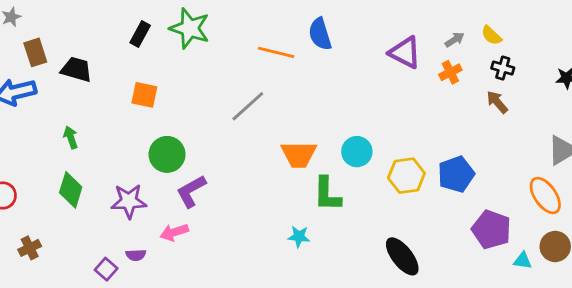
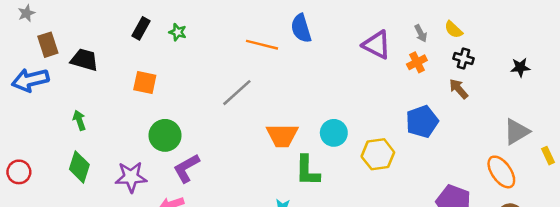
green star: (190, 28) -> (178, 32), moved, size x0.5
gray arrow: (455, 40) -> (421, 33), turned 96
blue pentagon: (456, 174) -> (422, 122), moved

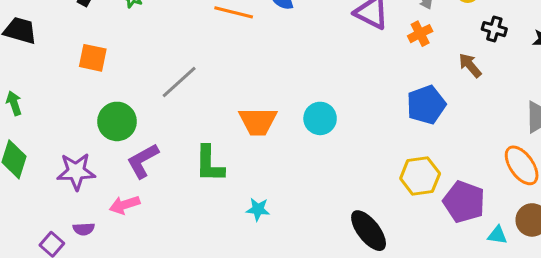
black cross: (464, 59) -> (494, 29), moved
gray line: (237, 93) -> (179, 82), moved
yellow hexagon: (378, 154) -> (420, 176), moved
green L-shape: (307, 171) -> (209, 164), moved

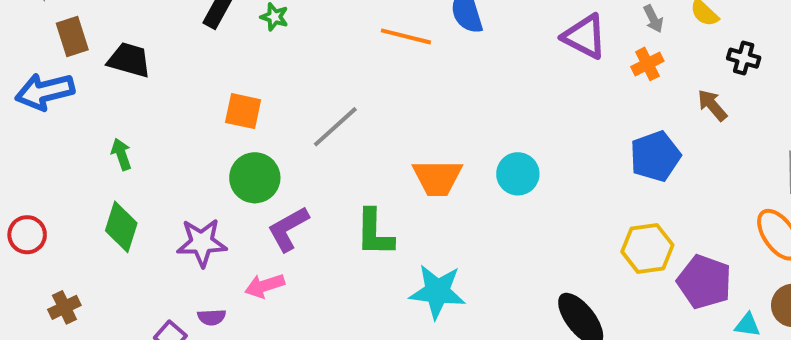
orange square: (93, 58) -> (243, 111), moved
cyan star: (258, 209) -> (437, 292), size x1.8

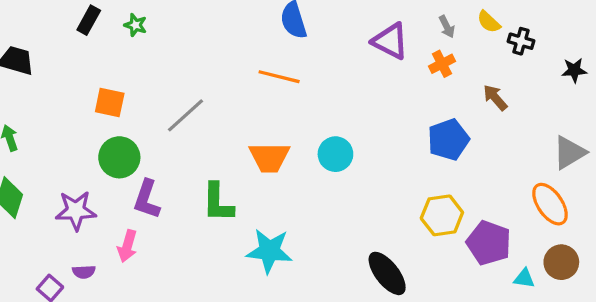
orange line: (406, 36) -> (279, 77), moved
black cross: (744, 58) -> (521, 41), moved
purple L-shape: (288, 229) -> (147, 199), turned -42
pink arrow: (265, 286) -> (127, 246), turned -56

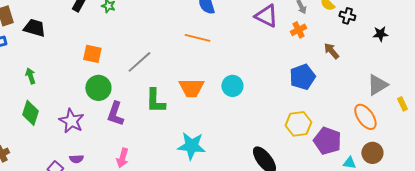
green L-shape: (218, 202) -> (155, 101), moved
purple star: (76, 211) -> (71, 121), turned 30
pink arrow: (127, 246) -> (122, 158), moved

